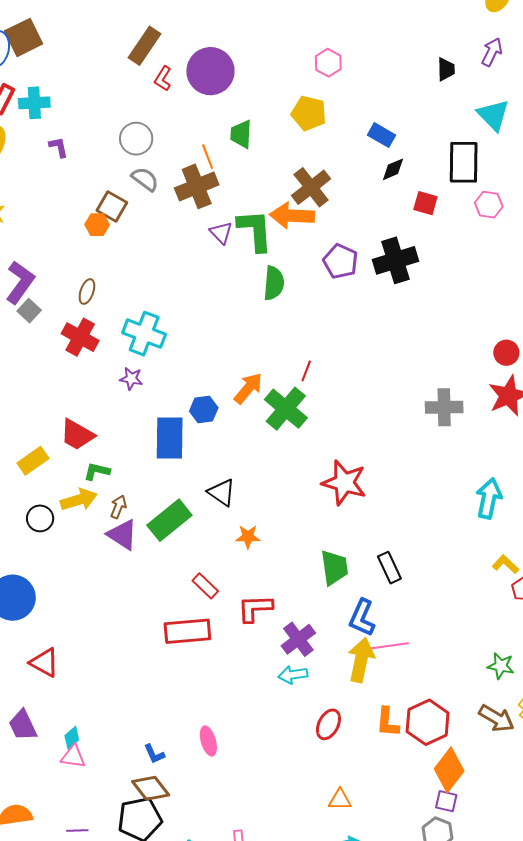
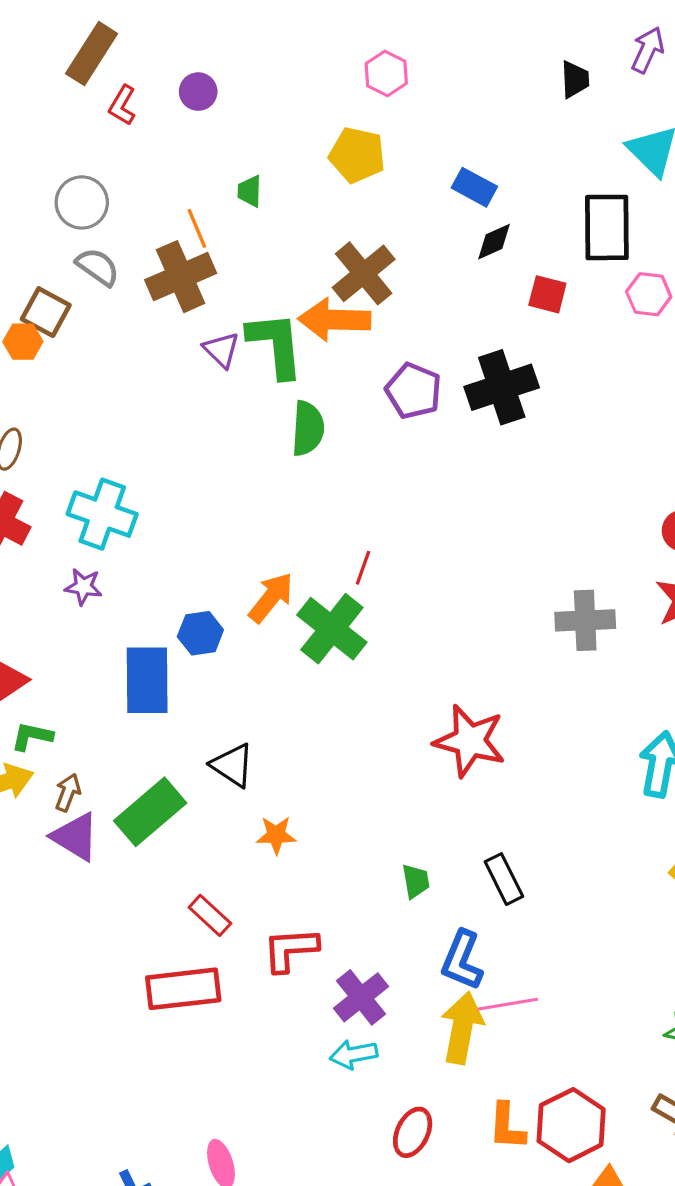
purple circle: (210, 71) -> (198, 92), size x0.5
green trapezoid: (241, 134) -> (250, 191), size x0.7
red star: (344, 483) -> (470, 741), moved
green trapezoid: (334, 568) -> (416, 881), size x0.6

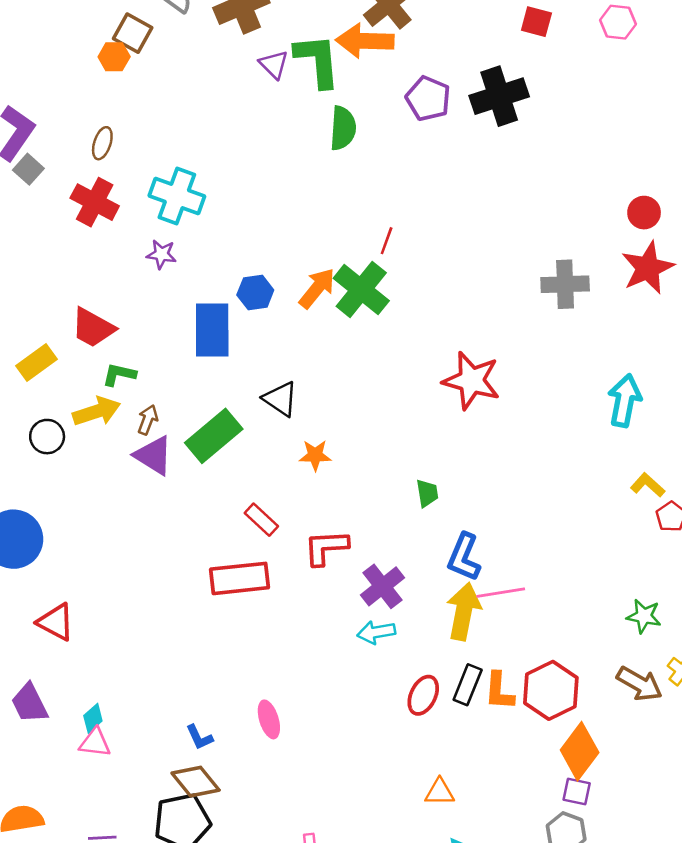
orange arrow: (271, 598) -> (317, 288), moved
black rectangle: (504, 879) -> (468, 685), moved, turned 48

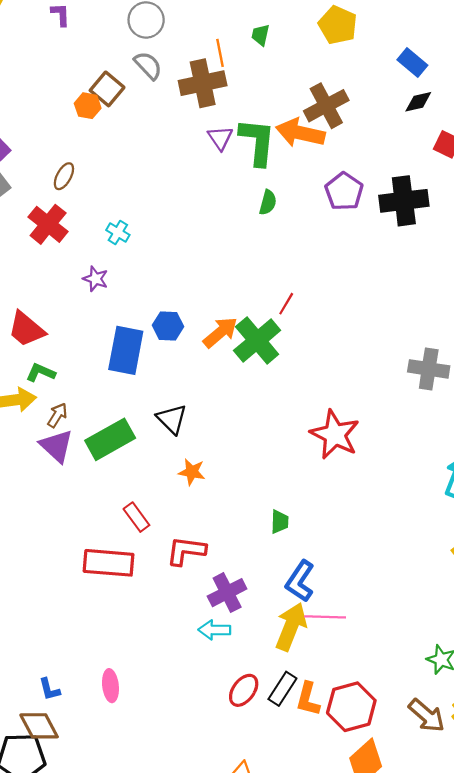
green semicircle: (343, 128) -> (268, 202), size x0.7
cyan cross: (177, 196) -> (118, 232), size x0.5

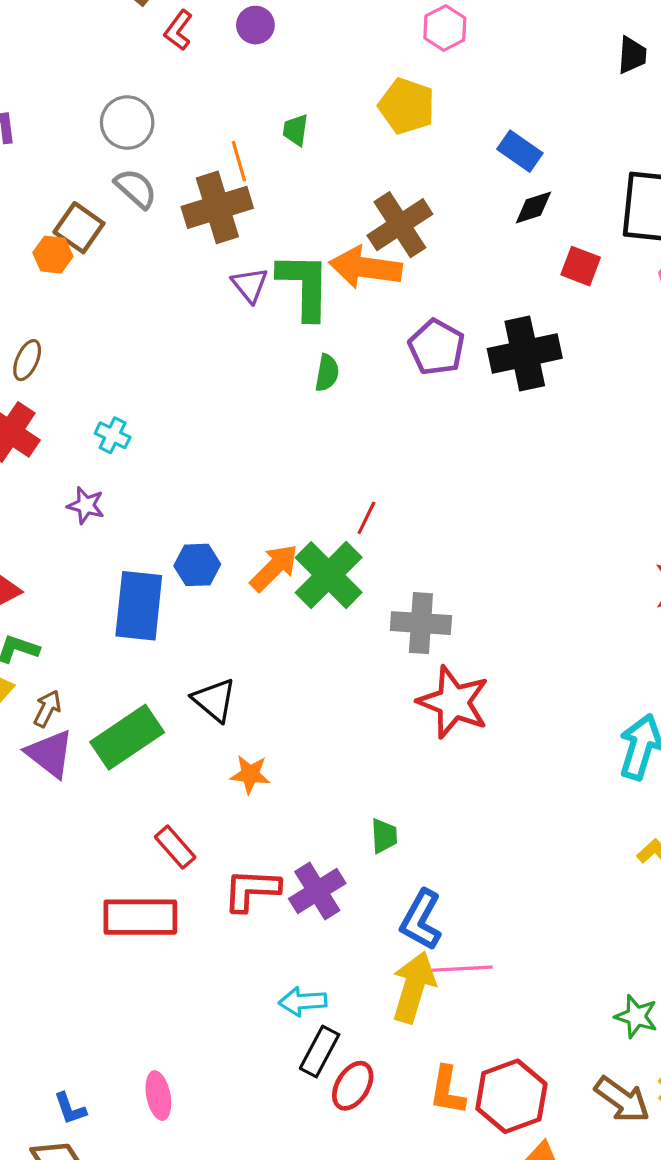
gray cross: (429, 369) -> (421, 623), moved
purple cross: (227, 593) -> (317, 891), moved
black rectangle: (282, 689) -> (320, 1052), moved

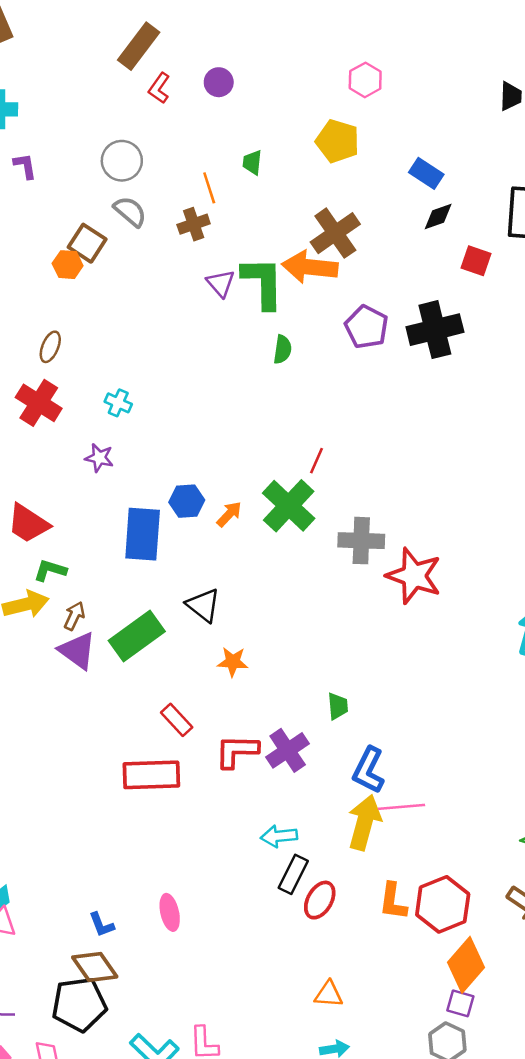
brown cross: (217, 207) -> (194, 224), size x0.6
orange arrow: (274, 568) -> (229, 514), moved, size x0.7
red star: (453, 702) -> (414, 576), moved

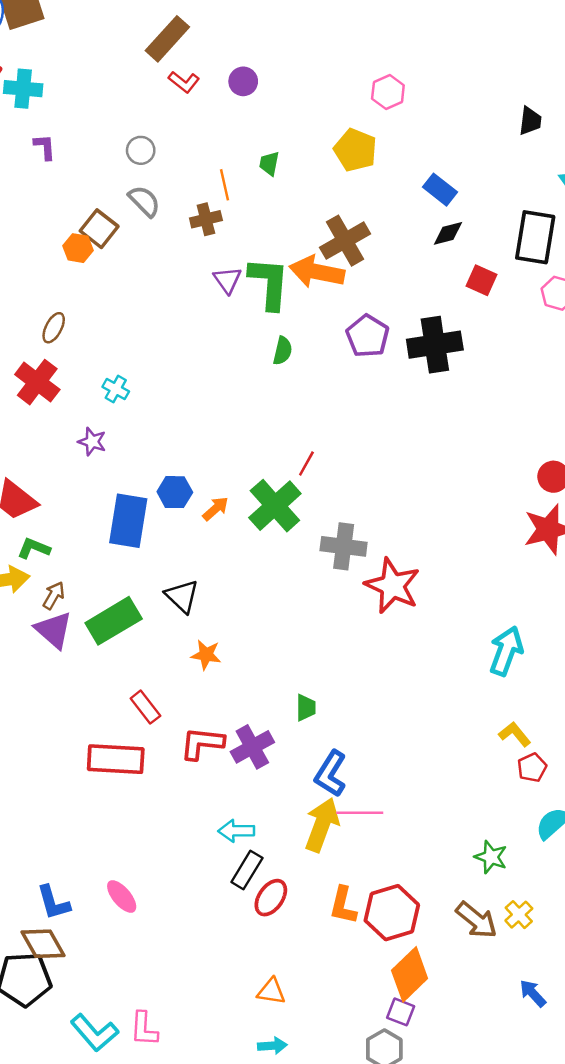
red L-shape: (159, 88) -> (184, 82), turned -92
gray circle: (122, 161) -> (141, 150), size x0.7
pink ellipse: (170, 912) -> (122, 896), turned -32
blue L-shape: (102, 925) -> (53, 903), size x1.4

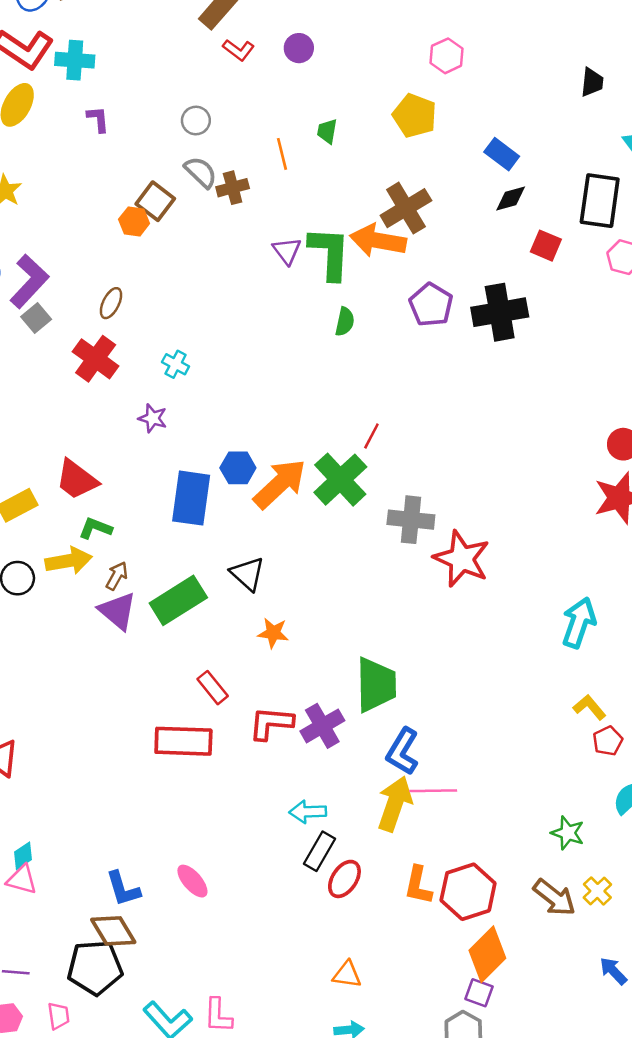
brown cross: (206, 219) -> (233, 188), moved
orange arrow: (216, 509) -> (280, 484), size x2.0
green trapezoid: (306, 708) -> (376, 685), size x2.0

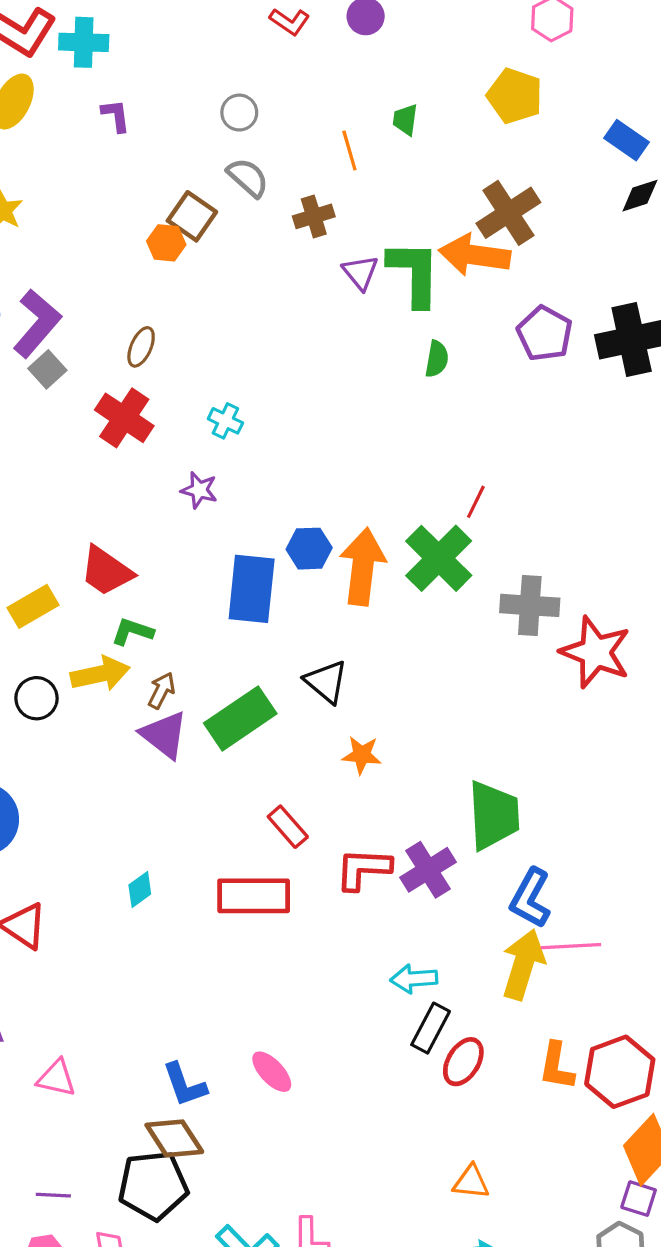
brown cross: (233, 188) -> (314, 216), moved
orange arrow: (280, 484) -> (363, 567), turned -38
cyan diamond: (23, 856) -> (140, 889), moved

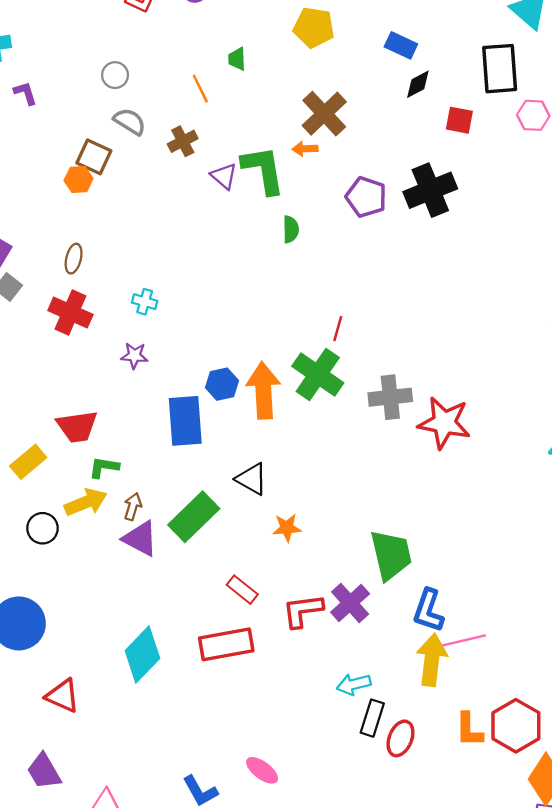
orange arrow: (475, 255) -> (305, 149), size x0.5
red trapezoid: (106, 571) -> (77, 427), turned -33
cyan diamond: (140, 889) -> (142, 654), size x2.0

